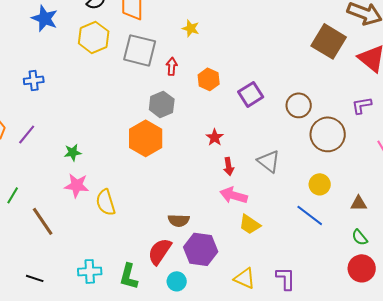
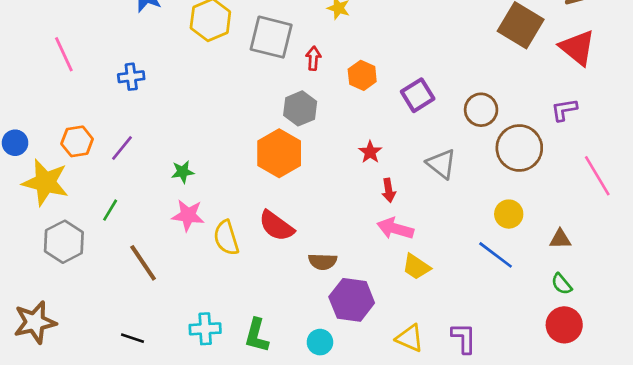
gray triangle: (269, 161) -> (441, 164), moved
green line: (13, 195) -> (110, 210), moved
red semicircle: (160, 251) -> (276, 226), moved, turned -88

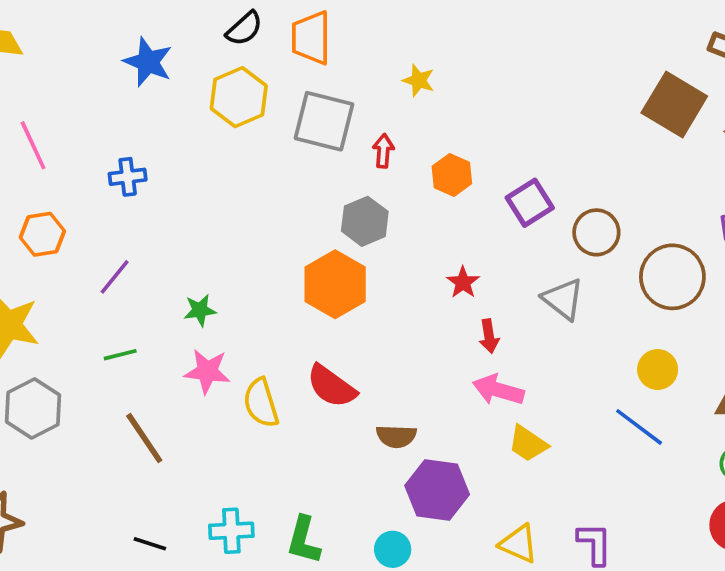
brown circle: (481, 110) -> (596, 232), moved
orange hexagon: (77, 141) -> (42, 234), moved
green line: (110, 210) -> (120, 355), moved, turned 45
black line: (133, 338) -> (150, 544), moved

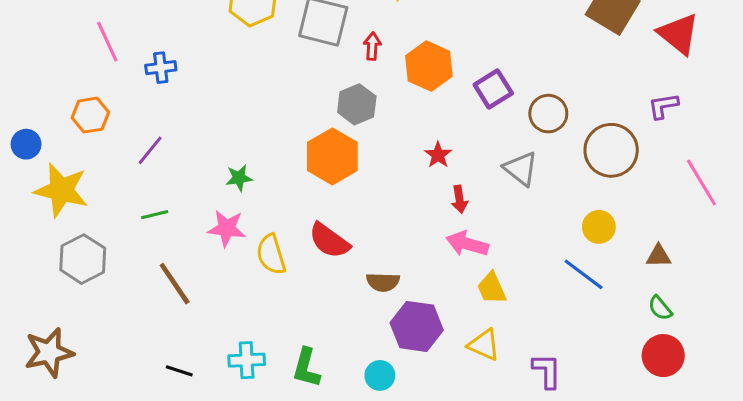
pink line: (33, 145) -> (107, 42), moved
orange hexagon: (452, 175) -> (429, 66), size x1.4
green star: (200, 310) -> (239, 178), moved
yellow trapezoid: (528, 444) -> (492, 288), turned 32
yellow triangle: (519, 544) -> (484, 345), moved

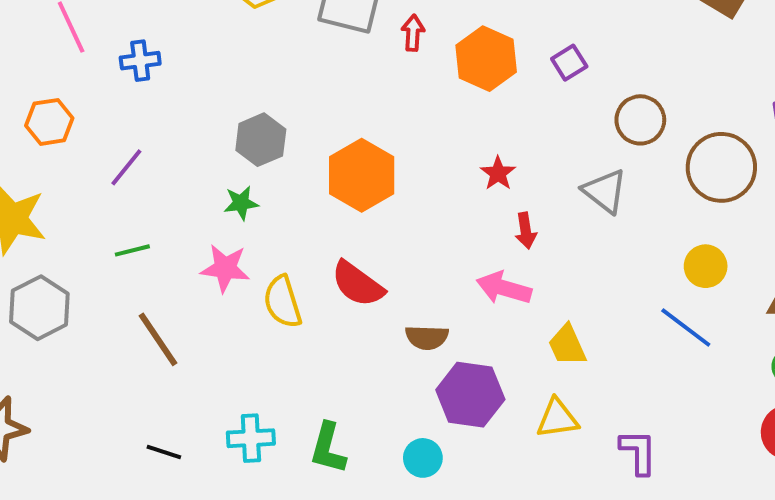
purple square: (493, 89) -> (569, 63), moved, size x0.7
gray hexagon: (357, 104) -> (261, 140), moved
pink arrow: (467, 244) -> (504, 288), moved
yellow triangle: (484, 345) -> (557, 418), turned -32

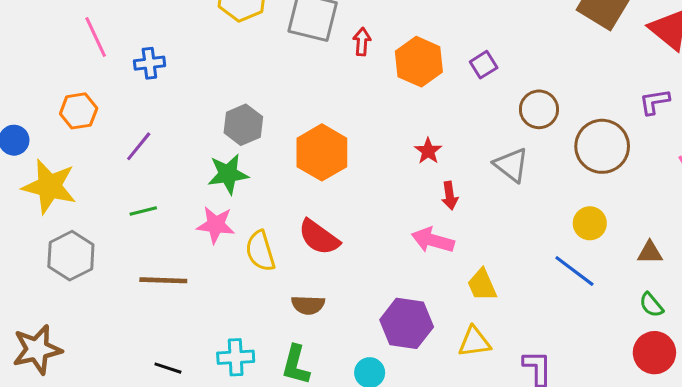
green star: (241, 203) -> (228, 174), size x1.5
brown semicircle: (427, 337) -> (308, 305), moved
brown line: (158, 339) -> (163, 280), turned -54

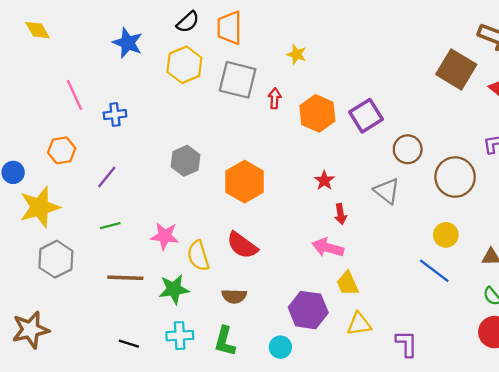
purple square: (484, 65) -> (366, 116), size x1.6
green star: (228, 174) -> (174, 289), moved
yellow star: (49, 186) -> (40, 207), turned -30
yellow trapezoid: (482, 285) -> (347, 283), moved

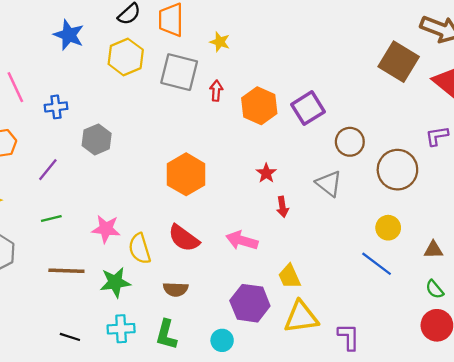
yellow star: (297, 54) -> (220, 42), moved
gray hexagon: (186, 161) -> (97, 139), moved
pink arrow: (328, 248) -> (242, 240), moved
yellow triangle: (359, 324) -> (301, 317), size x1.4

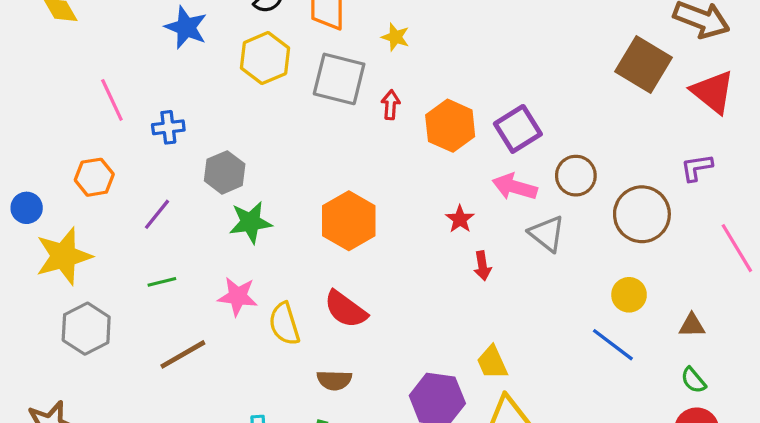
pink arrow: (242, 240) -> (515, 187), moved
brown line: (66, 271) -> (183, 354), turned -32
green star: (115, 282) -> (250, 222), moved

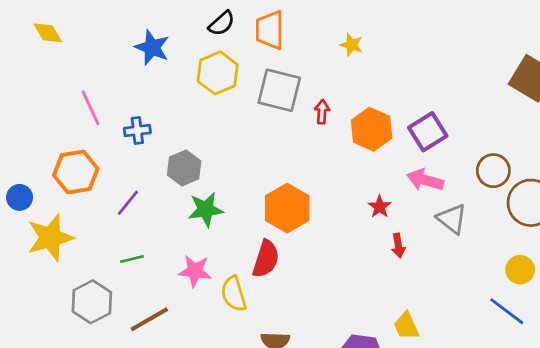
yellow star: (395, 37) -> (351, 45), moved
brown circle: (576, 176) -> (493, 171), moved
orange hexagon: (94, 177) -> (76, 172), size x1.4
red semicircle: (346, 309) -> (266, 259), moved, turned -108
gray hexagon: (86, 329) -> (92, 302), moved

